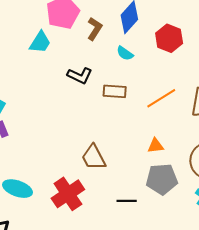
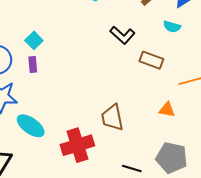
cyan semicircle: (125, 53) -> (172, 27), turned -36
orange triangle: (156, 146) -> (167, 110), moved

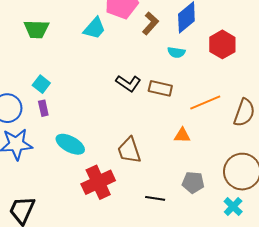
black L-shape: (122, 35) -> (128, 83), moved
cyan ellipse: (31, 126) -> (70, 144), moved
gray pentagon: (172, 158) -> (193, 182), size x0.7

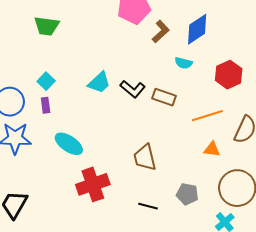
cyan trapezoid: (94, 28) -> (99, 83), moved
red hexagon: (222, 44) -> (229, 75), moved
orange triangle: (182, 135) -> (212, 149), moved
brown trapezoid: (129, 150) -> (145, 158), moved

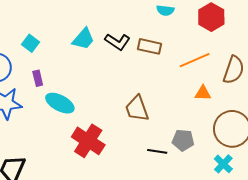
purple rectangle: (46, 105) -> (38, 78), moved
red cross: (93, 184) -> (88, 141), turned -32
black line: (148, 206) -> (157, 151), moved

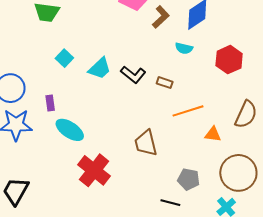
cyan square: (30, 43) -> (64, 58), moved
brown rectangle: (149, 46) -> (165, 83), size x0.7
orange line: (195, 60) -> (188, 111), moved
black line: (157, 151) -> (170, 203), moved

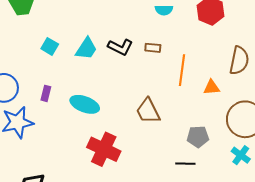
purple rectangle: (50, 103) -> (46, 93), turned 35
orange line: (188, 111) -> (182, 70), turned -52
cyan ellipse: (70, 130) -> (85, 104), moved

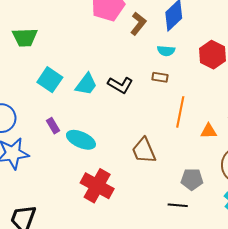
cyan square: (50, 46) -> (50, 80), size x1.4
brown rectangle: (153, 48) -> (160, 77), moved
purple rectangle: (46, 93) -> (53, 126), moved, turned -49

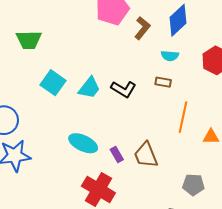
purple rectangle: (53, 126) -> (117, 155), moved

